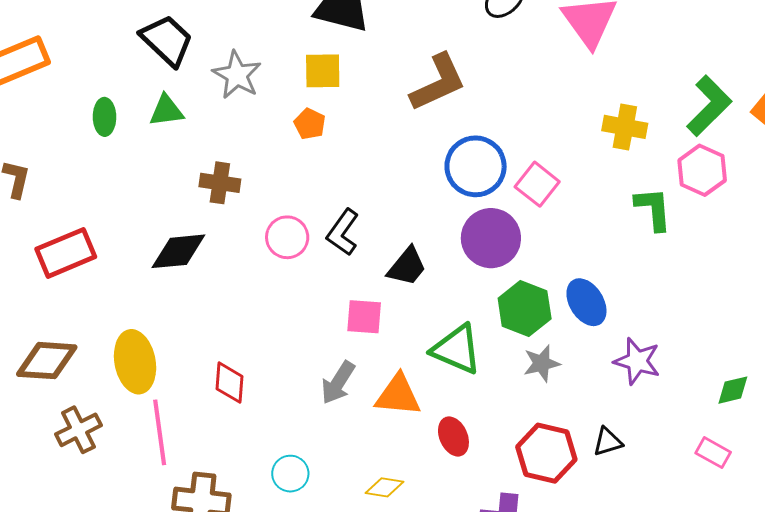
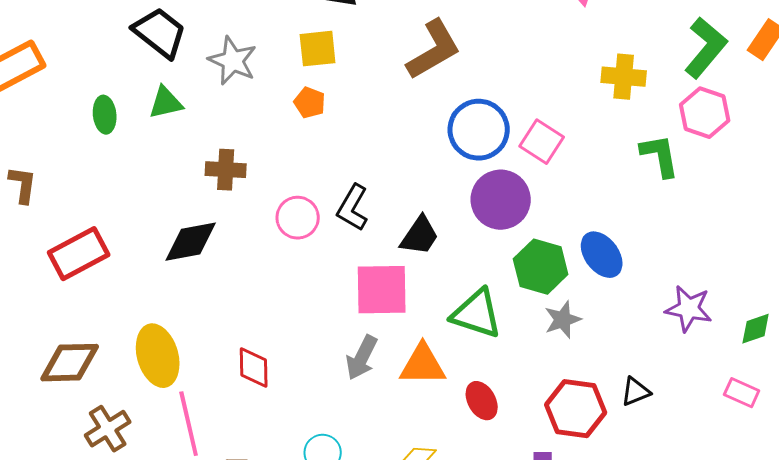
pink square: (364, 317) -> (382, 290), size x1.5
purple star: (637, 361) -> (689, 309), moved

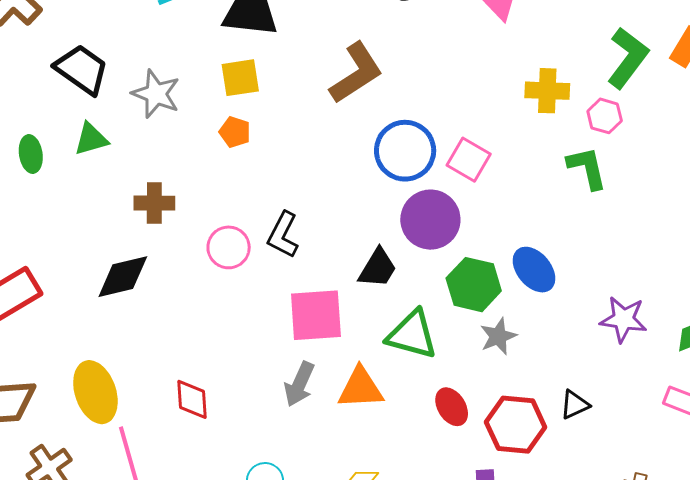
pink hexagon: (705, 113) -> (605, 116), moved, size x0.7
black trapezoid: (420, 236) -> (378, 268), moved
red ellipse: (482, 401) -> (452, 407), moved

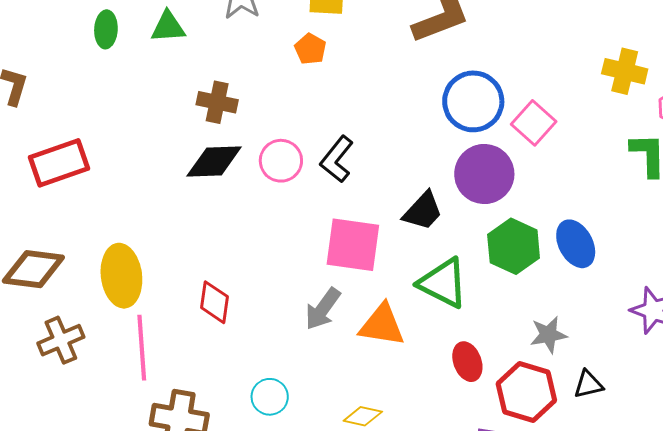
black diamond: (123, 277) -> (214, 162), moved
gray star: (498, 336) -> (548, 335), moved

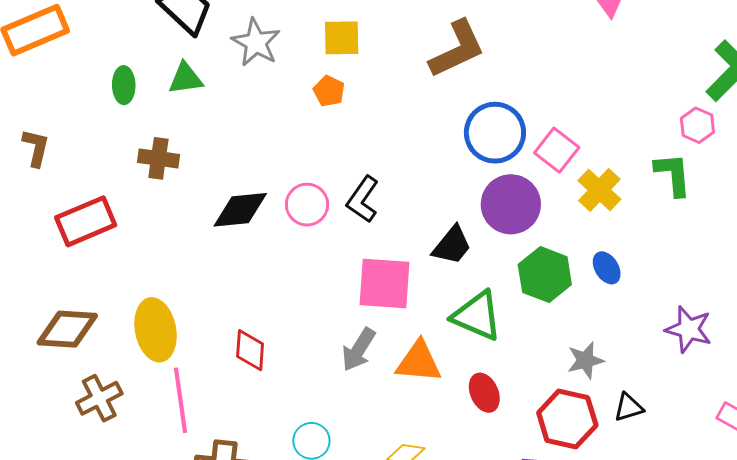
yellow cross: (625, 71) -> (599, 190), moved, turned 33
brown cross: (217, 102) -> (158, 158), moved
blue ellipse: (576, 244) -> (607, 268), size x0.7
red ellipse: (467, 362) -> (484, 393), moved

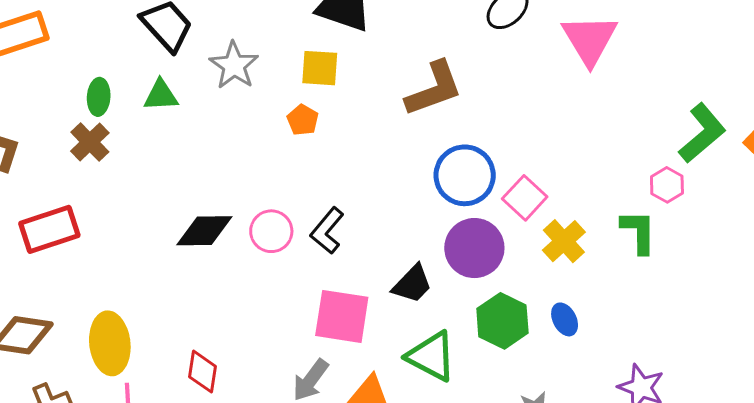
brown cross: (158, 158) -> (90, 142), moved, turned 33

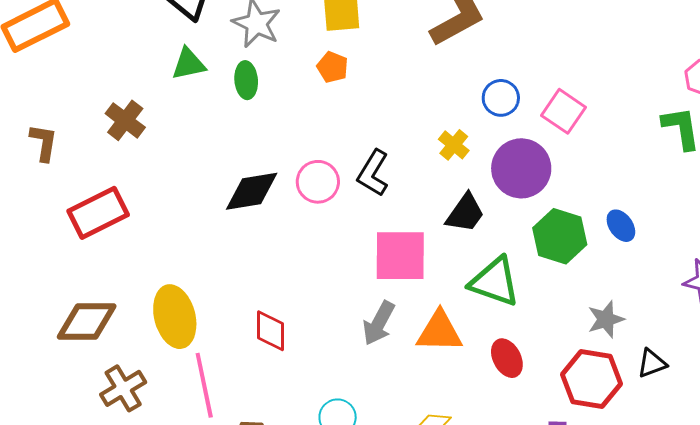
green ellipse: (99, 97) -> (246, 80), moved
blue circle: (465, 175) -> (501, 98), size x0.6
yellow cross: (564, 241) -> (454, 145), moved, size x0.7

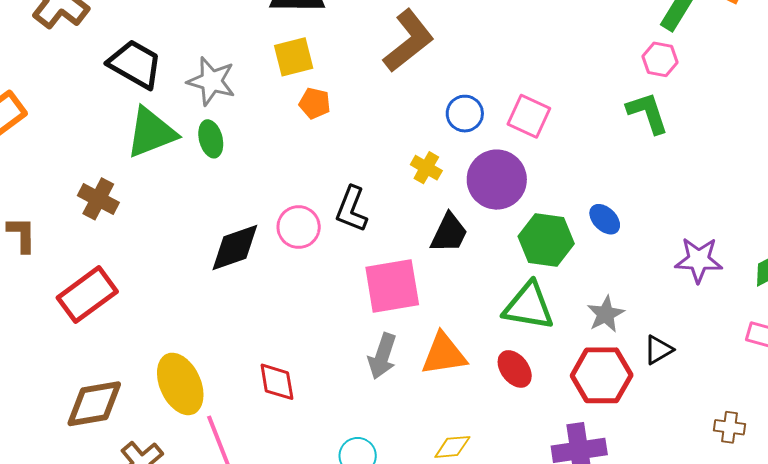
green triangle: (189, 64) -> (151, 133), size x1.5
orange pentagon: (332, 67) -> (315, 103), moved
green triangle: (495, 282) -> (529, 306), moved

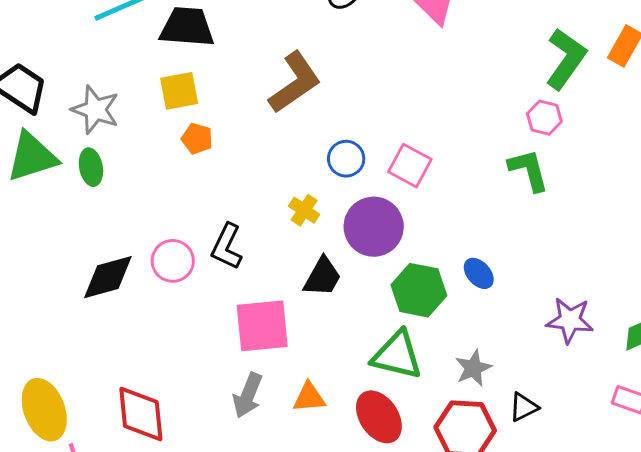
orange triangle: (444, 354) -> (309, 397), size x0.7
red ellipse: (515, 369) -> (379, 417), size x1.4
red diamond: (277, 382) -> (141, 414), size x1.4

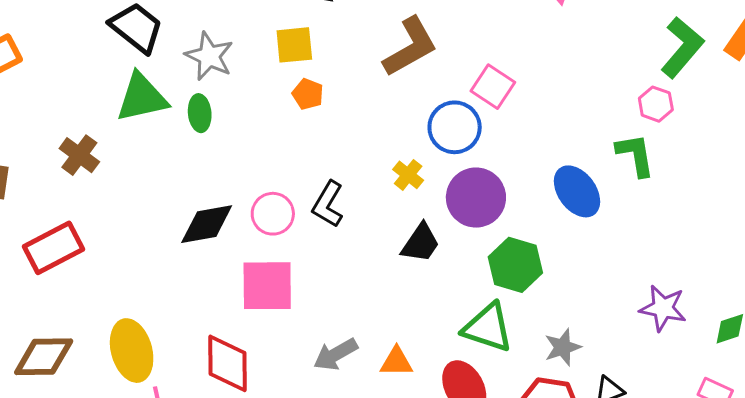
blue circle: (346, 159) -> (455, 127), size x1.4
pink square: (410, 166) -> (493, 87), moved
blue ellipse: (479, 273) -> (577, 191), moved, size x1.6
pink square: (262, 326) -> (267, 286), moved
gray arrow: (248, 395) -> (336, 354), turned 33

